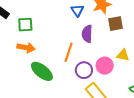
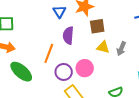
yellow triangle: (123, 55) -> (103, 47), moved

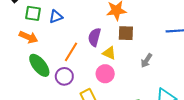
blue triangle: (59, 12) -> (56, 17), moved, turned 32
yellow triangle: (103, 47) -> (109, 53), moved
purple circle: (64, 72) -> (64, 76), moved

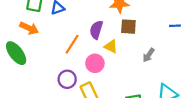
green ellipse: (39, 65) -> (16, 53), moved
pink circle: (105, 74) -> (95, 63), moved
purple circle: (64, 76) -> (67, 79), moved

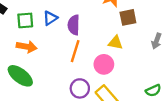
purple semicircle: (96, 30) -> (74, 25), moved

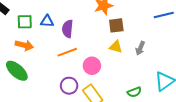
blue triangle: (50, 18) -> (47, 21), turned 32
yellow triangle: (115, 43) -> (116, 47), moved
orange line: (75, 51) -> (67, 52), turned 48

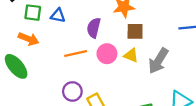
purple semicircle: (68, 29) -> (94, 28), moved
gray arrow: (140, 48) -> (158, 61), size x1.6
pink circle: (92, 66) -> (107, 54), moved

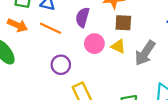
orange line: (76, 54) -> (51, 28), moved, turned 35
purple circle: (72, 91) -> (61, 65), moved

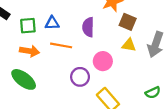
brown square: (123, 23) -> (128, 22), turned 35
pink circle: (94, 44) -> (103, 61), moved

